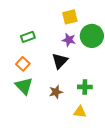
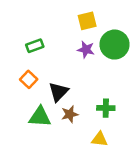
black triangle: (60, 61) -> (58, 92), moved
green triangle: (24, 86) -> (40, 117), moved, turned -42

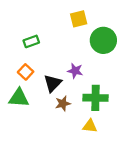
purple star: (86, 50) -> (75, 71), moved
green cross: (106, 108) -> (95, 98), size x1.5
green triangle: (40, 117) -> (19, 98), moved

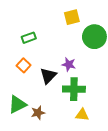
green triangle: (19, 98) -> (17, 104), moved, turned -30
green cross: (95, 98) -> (74, 89), moved
brown star: (63, 103) -> (38, 113), moved

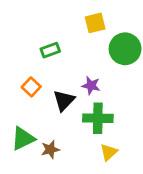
green rectangle: (29, 38) -> (50, 50), moved
yellow triangle: (82, 115) -> (109, 152), turned -48

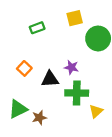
green rectangle: (50, 50) -> (37, 28), moved
black triangle: (64, 100) -> (50, 79), turned 42
yellow triangle: (109, 152) -> (96, 111), moved

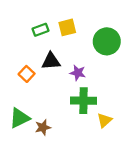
yellow square: (75, 18) -> (67, 27), moved
black triangle: (50, 79) -> (51, 61), moved

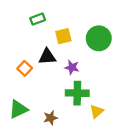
yellow square: (67, 27) -> (63, 36), moved
green rectangle: (41, 30) -> (38, 19), moved
brown star: (43, 127) -> (50, 118), moved

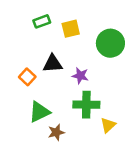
yellow square: (63, 36) -> (71, 29), moved
green triangle: (18, 109) -> (39, 112), moved

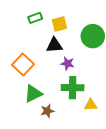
black triangle: (53, 64) -> (54, 45), moved
orange square: (27, 77) -> (23, 64), size x1.5
yellow triangle: (108, 125) -> (91, 105), turned 40

